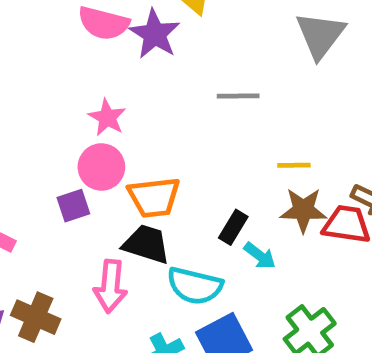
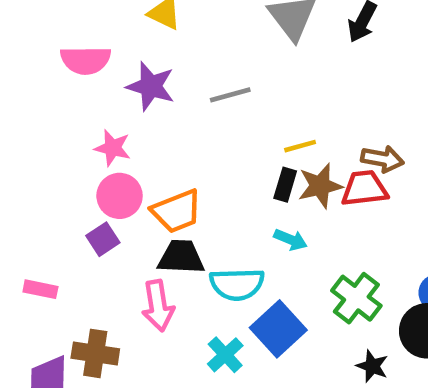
purple star: (155, 34) -> (151, 86), moved
black rectangle: (233, 227) -> (285, 185), moved

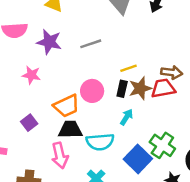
pink circle: (120, 196) -> (92, 91), moved
cyan arrow: (291, 240) -> (126, 117), turned -77
blue square: (278, 329) -> (138, 159), moved

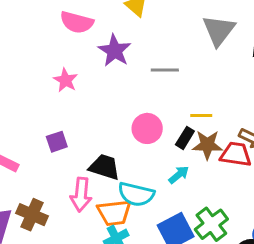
pink star: (31, 75) -> (66, 80), moved
orange trapezoid: (67, 106) -> (114, 213), moved

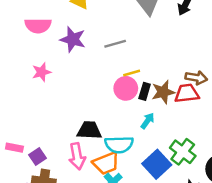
pink star: (66, 80) -> (41, 72), turned -30
yellow line: (201, 116) -> (132, 73), moved
pink circle: (147, 128) -> (126, 88), moved
purple square: (57, 142) -> (38, 156), moved

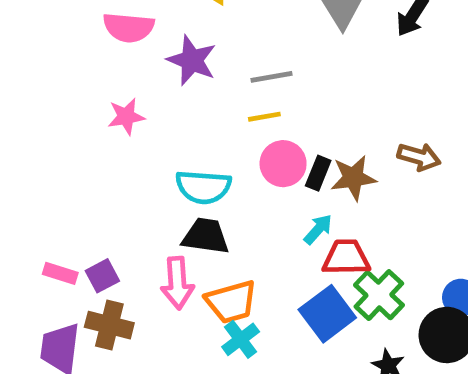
yellow line: (132, 73) -> (264, 117), moved
red trapezoid: (187, 93) -> (346, 257), moved
cyan semicircle: (119, 145) -> (203, 187), moved
pink rectangle: (14, 148) -> (60, 273), moved

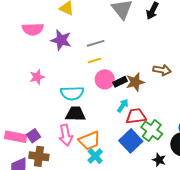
pink star: (126, 116) -> (37, 77), moved
black rectangle: (318, 173) -> (120, 82), turned 48
pink rectangle: (60, 273) -> (16, 137), size x1.5

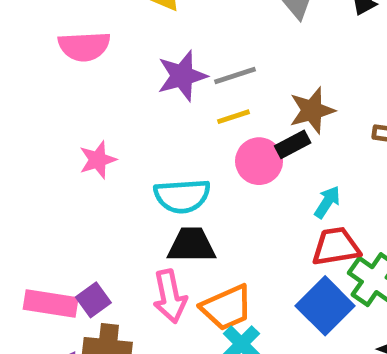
purple star: (61, 40) -> (182, 76), moved, turned -30
black rectangle: (120, 82) -> (293, 144), moved
brown star: (135, 82) -> (312, 110), moved
cyan arrow: (123, 106) -> (327, 202), moved

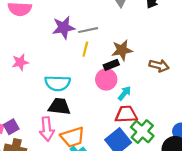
yellow line: (234, 117) -> (85, 49), turned -64
pink circle: (259, 161) -> (106, 79), moved

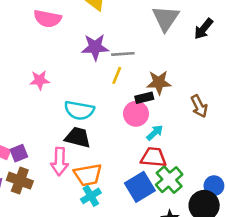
brown arrow: (159, 66) -> (199, 106), turned 42

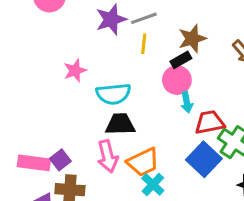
pink star: (40, 80) -> (75, 71), moved
cyan arrow: (155, 133) -> (187, 102), moved, turned 138

